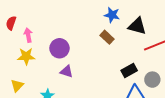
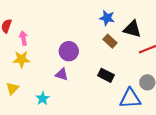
brown rectangle: (107, 37) -> (110, 41), moved
purple circle: (59, 48) -> (69, 51), moved
black rectangle: (129, 70) -> (106, 75), moved, turned 56

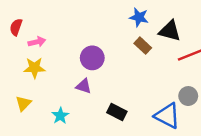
pink arrow: (23, 38) -> (37, 42), turned 88
black rectangle: (106, 75) -> (117, 112), moved
blue triangle: (130, 98) -> (167, 116), turned 30

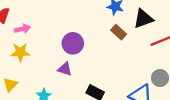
black triangle: (170, 31) -> (143, 19), turned -35

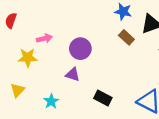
pink arrow: (23, 29) -> (44, 39), moved

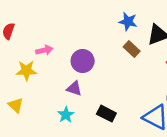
yellow triangle: (18, 90) -> (16, 105), turned -32
cyan star: (51, 101) -> (66, 115), moved

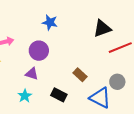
blue star: (128, 22) -> (50, 22), moved
brown rectangle: (132, 49) -> (80, 75), moved

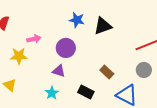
black triangle: (102, 28) -> (103, 26), moved
gray circle: (117, 82) -> (144, 70), moved

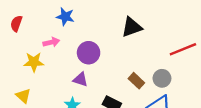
blue star: (77, 20) -> (65, 17), moved
gray circle: (144, 70) -> (162, 78), moved

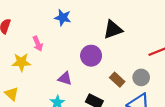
blue star: (65, 17) -> (63, 18), moved
pink arrow: (51, 42) -> (38, 44), turned 80
purple circle: (89, 53) -> (91, 56), moved

